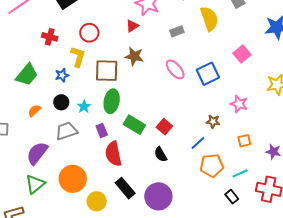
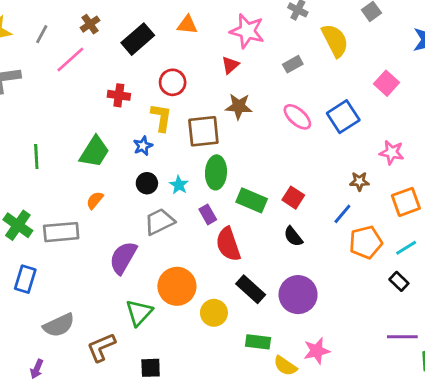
orange semicircle: (34, 111) -> (95, 200), moved
orange square: (244, 141) -> (406, 202), size x1.5
green triangle: (35, 184) -> (139, 313), moved

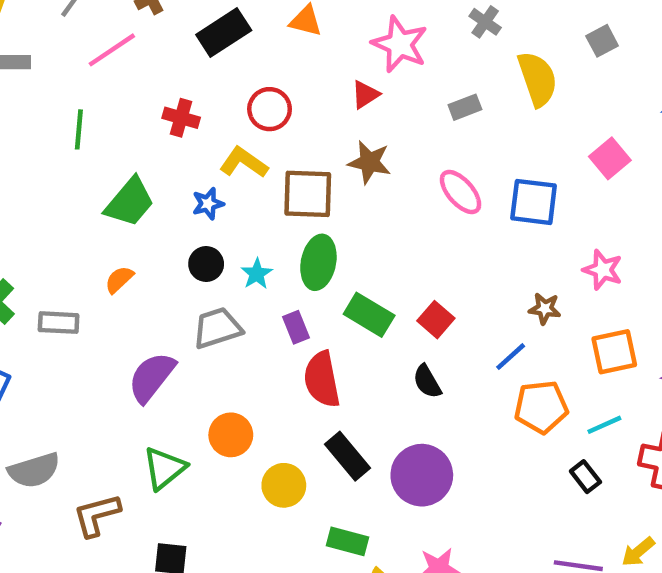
yellow L-shape: (161, 117) -> (244, 162), turned -72
blue square: (343, 117) -> (534, 202), turned 32
green line: (36, 157) -> (79, 129), moved
gray rectangle: (61, 232) -> (59, 323), size x0.7
orange circle: (177, 286) -> (231, 435), size x0.7

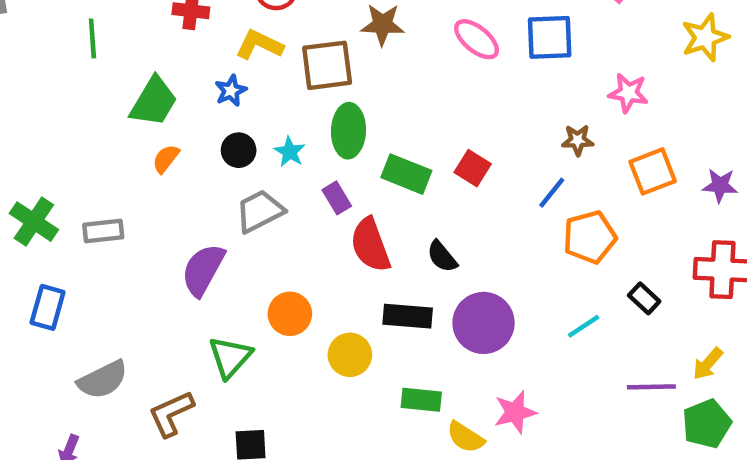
orange semicircle: (119, 280) -> (166, 159), moved
black semicircle: (427, 381) -> (442, 256), moved
cyan line: (604, 425) -> (584, 326), moved
black rectangle: (347, 456) -> (408, 316), turned -36

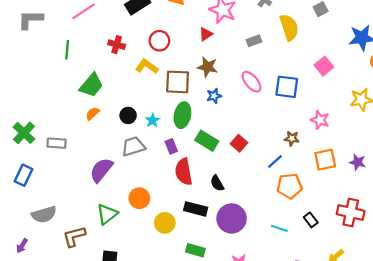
blue star: (231, 91) -> (214, 96), moved
purple star: (720, 185) -> (357, 162), moved
cyan line: (584, 326) -> (279, 228), turned 42

